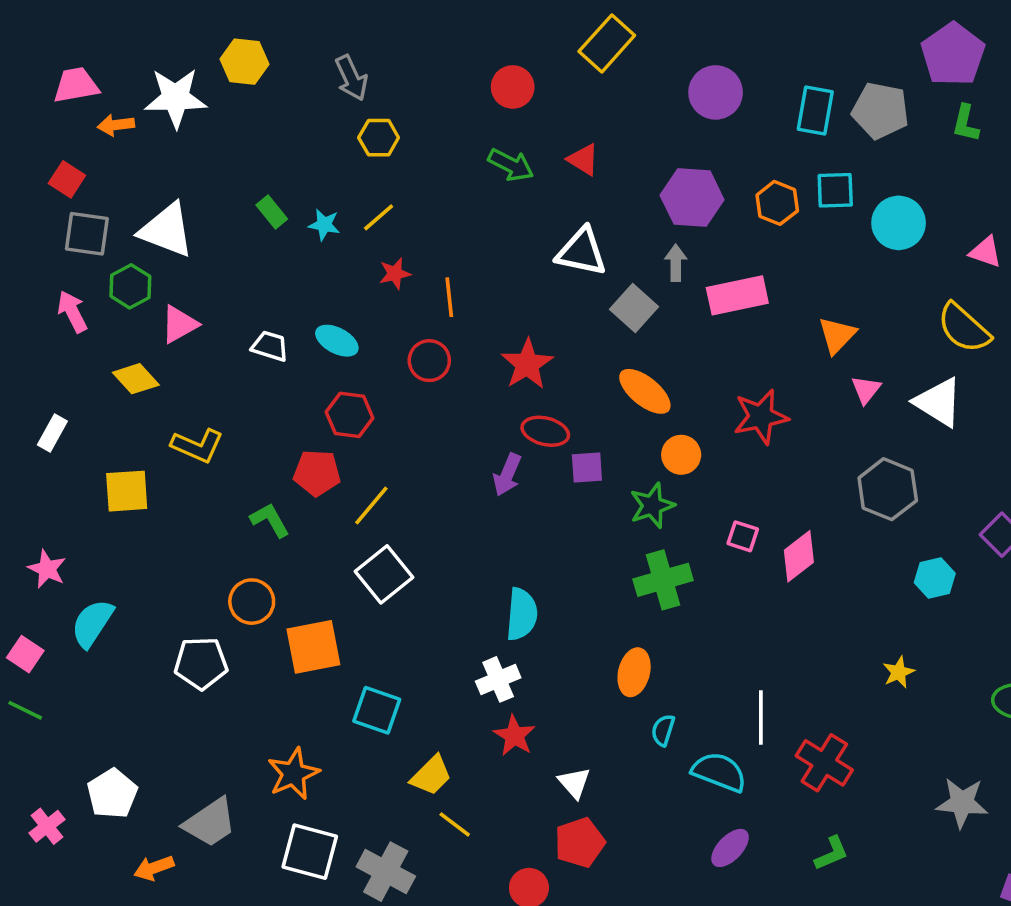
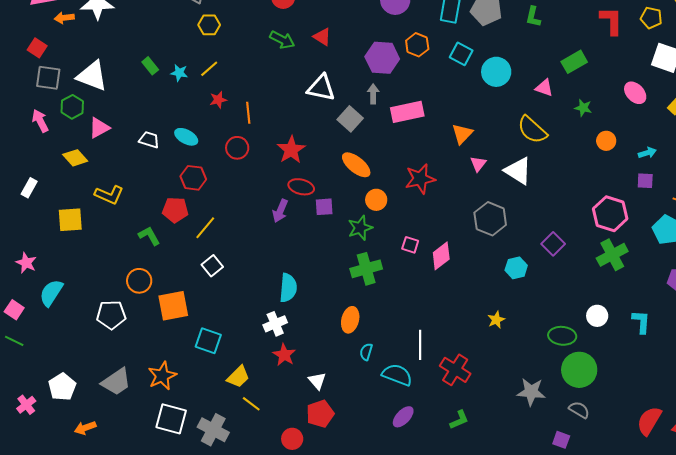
cyan square: (835, 190) -> (461, 54), turned 30
orange hexagon: (777, 203) -> (417, 45), moved
white square: (384, 574) -> (212, 266), size x0.7
gray trapezoid: (210, 823) -> (116, 382), moved

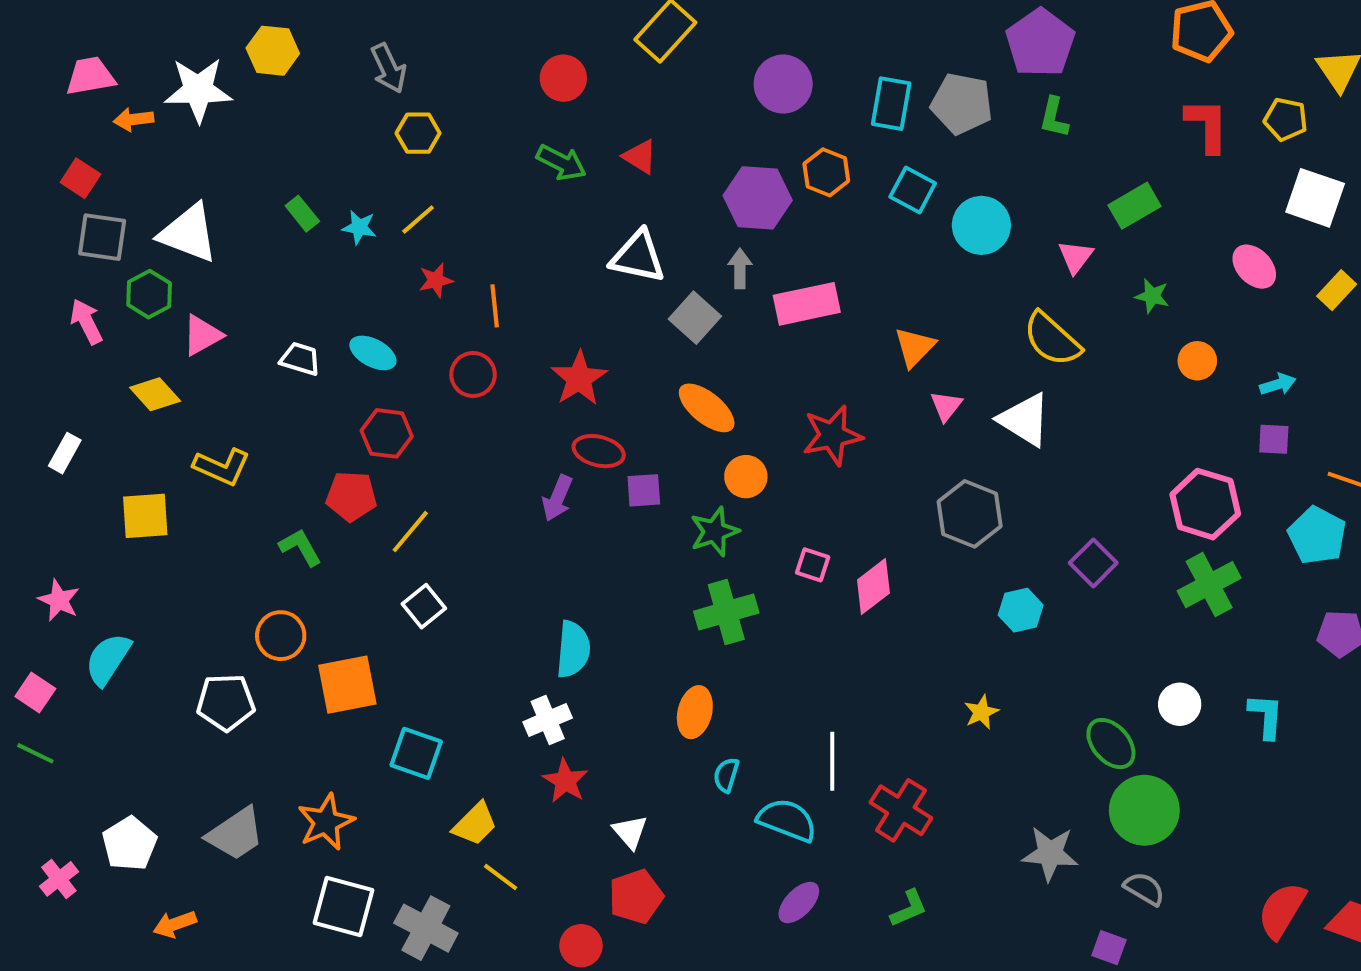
pink triangle: (544, 88) -> (1076, 257), turned 48
green ellipse: (562, 336) -> (1111, 744), turned 44

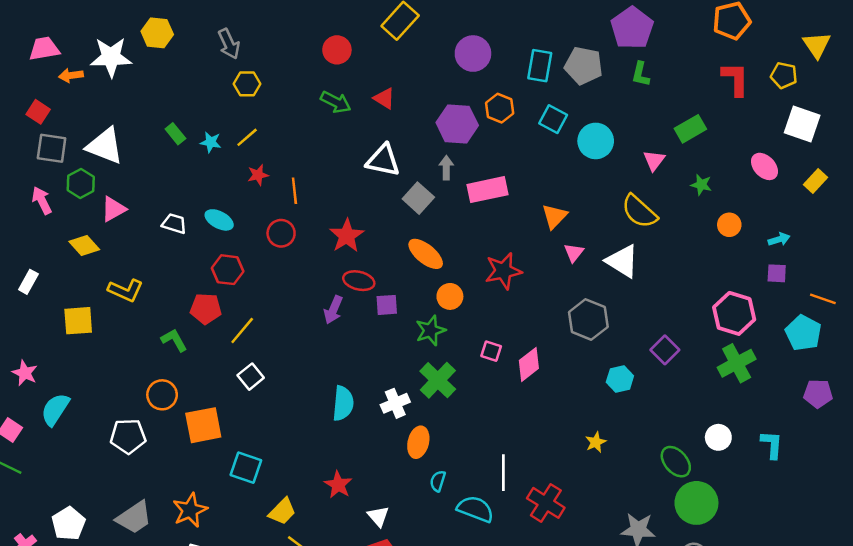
green cross: (726, 612) -> (438, 380), turned -30
white cross: (548, 720) -> (395, 403), moved

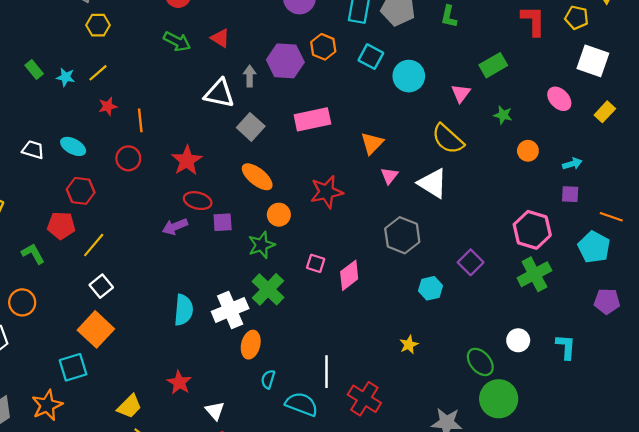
gray arrow: (446, 168) -> (250, 76), moved
purple arrow: (333, 310) -> (175, 227), turned 45
white cross: (395, 403) -> (230, 310), size x1.4
orange square: (203, 425) -> (96, 329), moved, turned -36
cyan square: (246, 468) -> (73, 367), moved, turned -36

